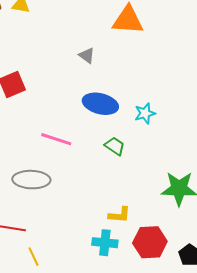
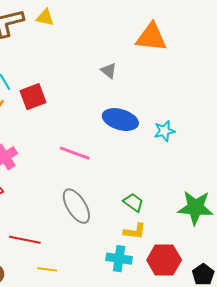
green trapezoid: (115, 146) -> (133, 202), moved
gray ellipse: (31, 180) -> (76, 206), moved, turned 54
yellow line: (34, 257) -> (47, 269), turned -60

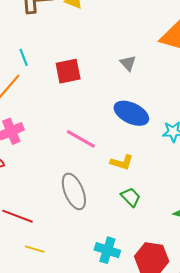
red square: (33, 97) -> (68, 71), moved
yellow L-shape: (135, 231) -> (122, 162), moved

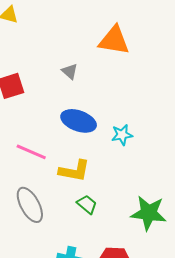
yellow L-shape: (122, 162) -> (74, 171), size x1.4

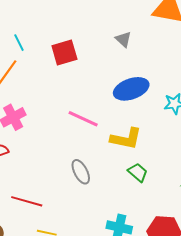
blue ellipse: (79, 121) -> (131, 89), turned -40
gray ellipse: (30, 205) -> (81, 172), size x0.7

